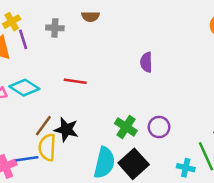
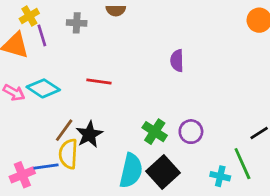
black star: (66, 130) -> (89, 134), turned 30

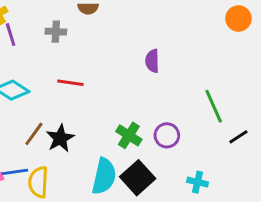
gray cross: (77, 23) -> (56, 32), moved
yellow semicircle: (68, 154) -> (38, 182), moved
green line: (242, 164) -> (214, 106), moved

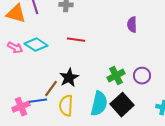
brown line: (34, 134) -> (51, 89), moved
green cross: (129, 135) -> (116, 76), turned 30
yellow semicircle: (38, 182) -> (66, 106), moved

